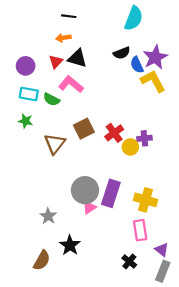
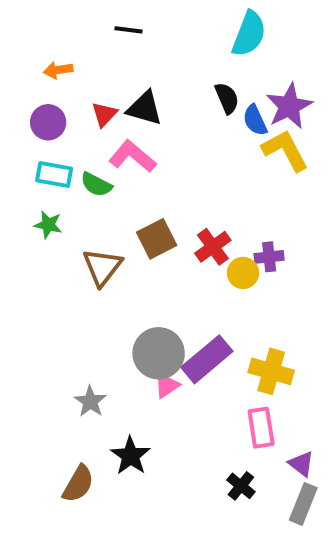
orange arrow: (63, 38) -> (58, 70), moved
black semicircle: (122, 53) -> (227, 98), turned -91
purple rectangle: (111, 193) -> (207, 359), turned 32

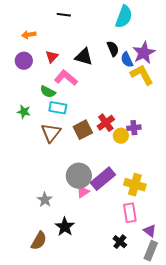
black triangle: (145, 108) -> (84, 57), moved
cyan rectangle: (54, 174) -> (58, 108), moved
brown square: (157, 239) -> (83, 130), moved

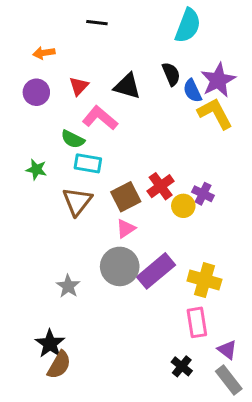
purple cross: (134, 128) -> (203, 194), turned 32
pink triangle: (83, 192) -> (126, 229), moved
gray star: (45, 200) -> (68, 286), moved
black star: (65, 227) -> (50, 344), moved
gray rectangle: (151, 251) -> (229, 380), turned -60

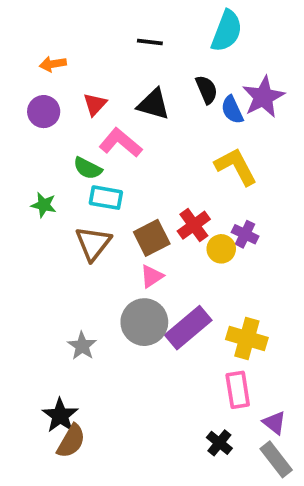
black line: (97, 23) -> (150, 42), moved
yellow L-shape: (215, 113) -> (236, 166), moved

